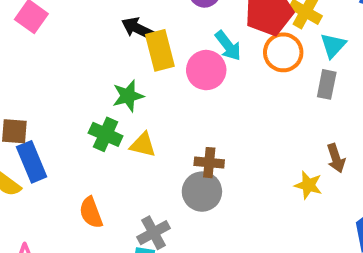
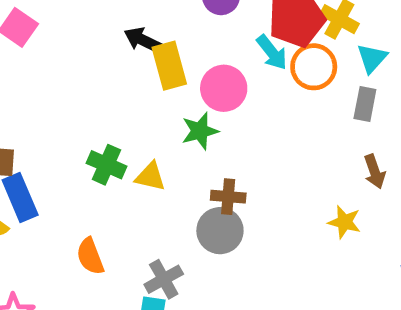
cyan arrow: (228, 46) -> (272, 52), moved
green star: (128, 96) -> (200, 131), moved
brown arrow: (336, 158) -> (375, 172), moved

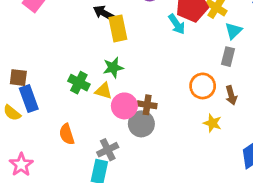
orange circle: (314, 67) -> (203, 86), moved
pink circle: (224, 88) -> (124, 106), moved
green star: (200, 131) -> (113, 68), moved

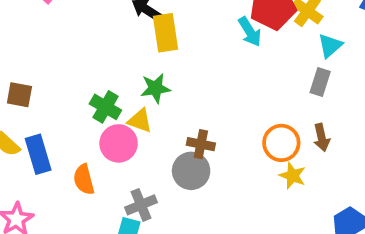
orange circle: (203, 86) -> (281, 143), moved
blue rectangle: (29, 99) -> (38, 154), moved
pink circle: (124, 106) -> (119, 143), moved

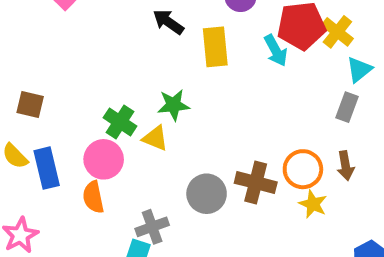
yellow rectangle: (165, 33) -> (215, 47), moved
pink circle: (119, 143) -> (104, 159), moved
brown cross: (201, 144) -> (256, 183), moved, size x1.4

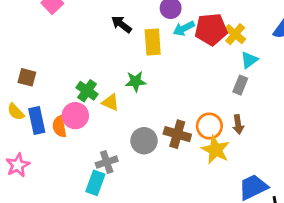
cyan arrow: (276, 50) -> (184, 28), moved, turned 90
green star: (173, 105) -> (136, 81), moved
orange semicircle: (93, 197) -> (59, 127), moved
yellow star: (313, 204) -> (215, 150), size x1.5

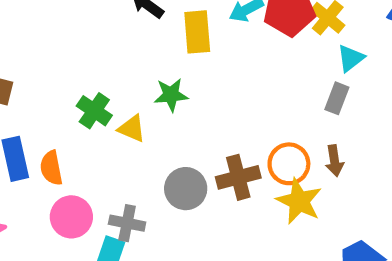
pink circle: (75, 116) -> (71, 217), moved
brown cross: (177, 134) -> (238, 177), turned -30
gray cross: (107, 162) -> (127, 223), turned 30

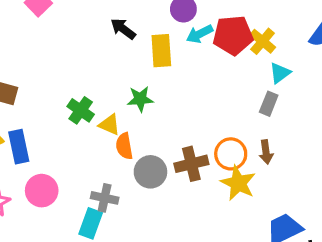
orange semicircle: (51, 168) -> (124, 146), moved
pink circle: (71, 217) -> (42, 191), moved

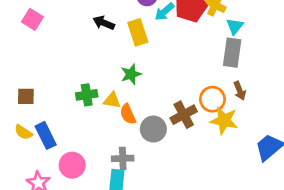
gray rectangle: (269, 104) -> (232, 53), size x1.5
green cross: (81, 110) -> (87, 95), turned -30

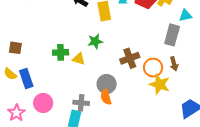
cyan triangle: (235, 26) -> (185, 15), moved, turned 32
orange semicircle: (128, 114) -> (106, 97), moved
brown cross: (184, 115) -> (130, 58), moved

